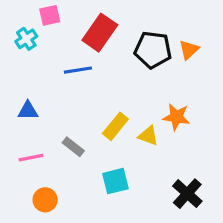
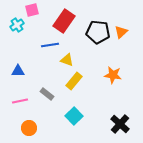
yellow triangle: (148, 136) -> (67, 60), moved
cyan square: (115, 181) -> (74, 116), turned -30

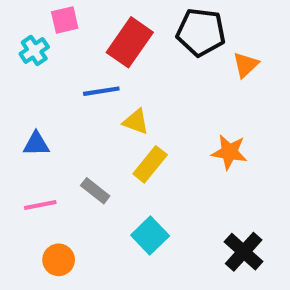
black pentagon: (98, 32) -> (201, 32), moved

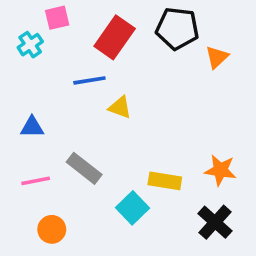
orange star: (229, 152) -> (220, 170), moved
yellow rectangle: (150, 164) -> (165, 181), moved, turned 60
gray rectangle: (95, 191) -> (84, 168), size x1.4

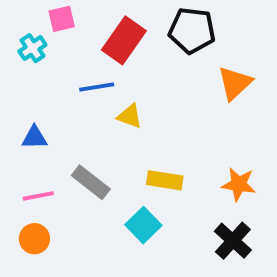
orange triangle: (217, 57) -> (235, 83), moved, size x1.4
yellow rectangle: (165, 181) -> (165, 180), moved
orange circle: (52, 229) -> (34, 239), moved

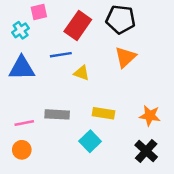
orange triangle: (235, 83) -> (125, 57), moved
blue triangle: (34, 138) -> (22, 68), moved, size x1.6
gray rectangle: (91, 182) -> (57, 114), turned -35

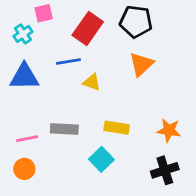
black cross: (146, 151) -> (165, 170), turned 30

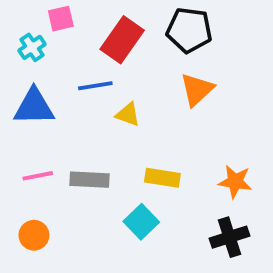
pink line: (27, 139) -> (38, 176), moved

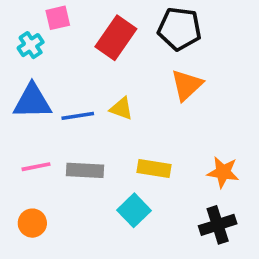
blue line: (95, 86) -> (78, 116), moved

